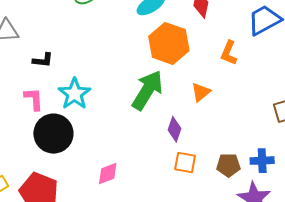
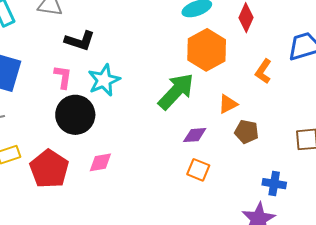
black L-shape: (43, 60) -> (80, 41), size x1.4
purple diamond: (174, 129) -> (195, 135), turned 55
brown pentagon: (228, 165) -> (247, 132), moved
pink diamond: (108, 173) -> (100, 162), moved

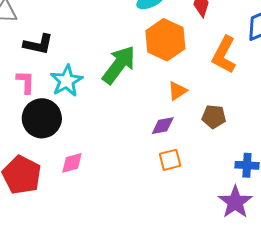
orange L-shape: (263, 71) -> (224, 55), size x1.5
green arrow: (176, 91) -> (119, 65), moved
orange triangle: (228, 104) -> (177, 91), moved
orange square: (198, 170) -> (170, 160), turned -30

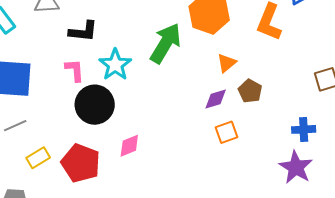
brown pentagon: (214, 117) -> (250, 91), moved, turned 30

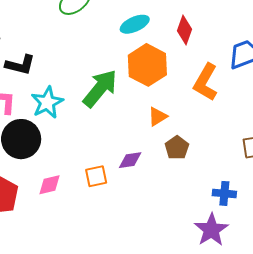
purple diamond: (216, 99) -> (130, 160), moved
orange square: (227, 132) -> (96, 176), moved

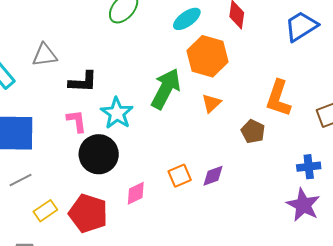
orange L-shape: (206, 82) -> (278, 98), moved
orange triangle: (158, 117) -> (211, 103), moved
purple diamond: (130, 160) -> (213, 176), moved

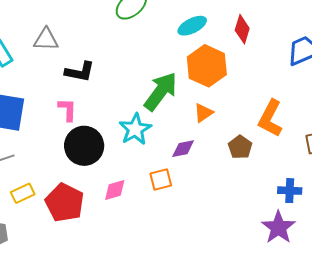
cyan star: (117, 113) -> (135, 129), moved
purple diamond: (213, 176) -> (183, 149), moved

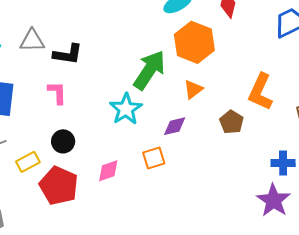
gray triangle: (46, 39) -> (32, 41), moved
black circle: (84, 146) -> (63, 141), moved, size x0.6
yellow rectangle: (23, 193) -> (28, 162), moved

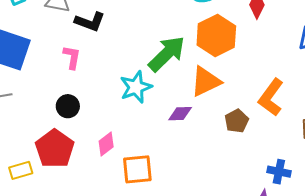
orange triangle: (193, 89) -> (206, 81), size x1.6
orange square: (154, 158) -> (137, 169), moved, size x1.4
yellow rectangle: (28, 162) -> (21, 170), moved
pink diamond: (108, 171) -> (106, 144), turned -30

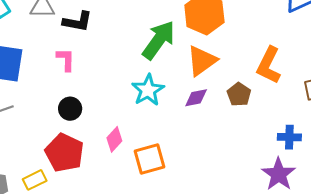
cyan star: (136, 87) -> (148, 90), moved
purple diamond: (180, 114) -> (196, 98), moved

